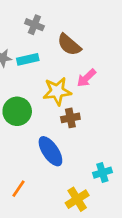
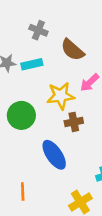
orange line: (18, 189) -> (23, 191), turned -36

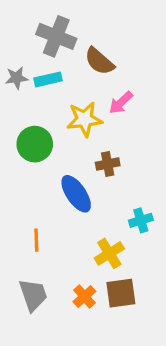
gray cross: (38, 30) -> (56, 36), size x1.6
brown cross: (74, 122) -> (108, 164), moved

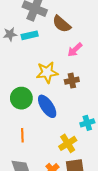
yellow star: (84, 119) -> (47, 72), moved
green circle: (35, 144) -> (21, 98), moved
brown cross: (108, 164) -> (72, 81), moved

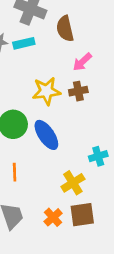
brown semicircle: (62, 24) -> (65, 29), turned 36
brown cross: (72, 81) -> (78, 91), moved

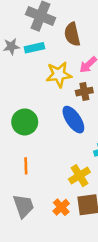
yellow star: (46, 91) -> (59, 74), moved
blue ellipse: (46, 135) -> (73, 120), moved

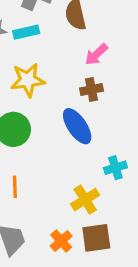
yellow star: (59, 74) -> (28, 80), moved

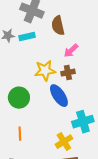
yellow star: (28, 80) -> (45, 71), moved
cyan cross: (115, 168) -> (83, 122), size x1.5

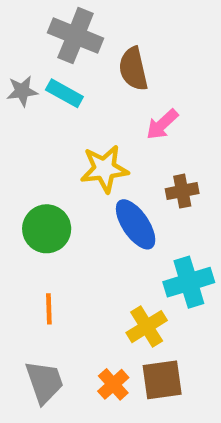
cyan rectangle: (27, 37) -> (64, 93), turned 42
brown cross: (68, 73) -> (182, 191), moved

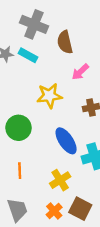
blue ellipse: (136, 224) -> (66, 141), moved
yellow cross: (147, 327) -> (60, 180), moved
brown square: (162, 380) -> (80, 209), turned 35

